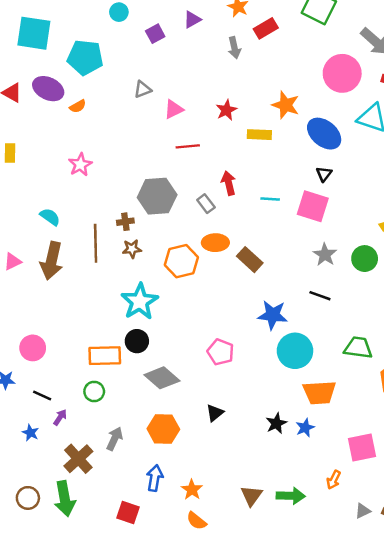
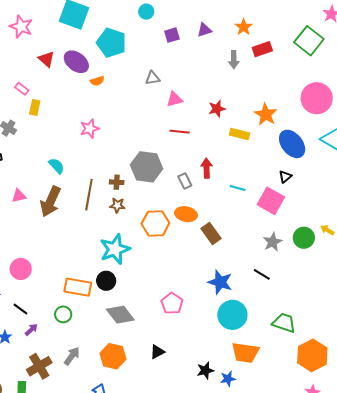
green circle: (365, 259) -> (304, 238), moved

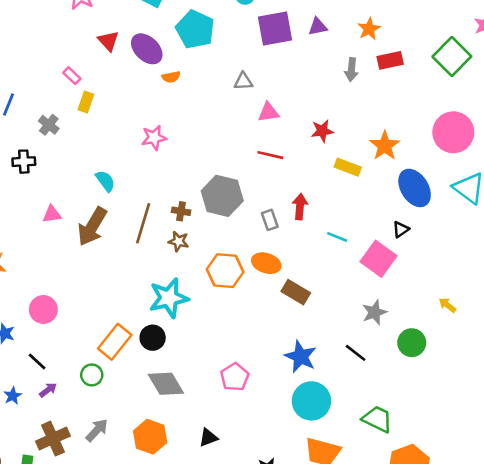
purple square: (172, 35) -> (275, 29), size x1.8
brown rectangle: (211, 234) -> (296, 292), turned -30
green circle: (304, 238) -> (412, 343), moved
orange rectangle: (78, 287) -> (115, 342), turned -68

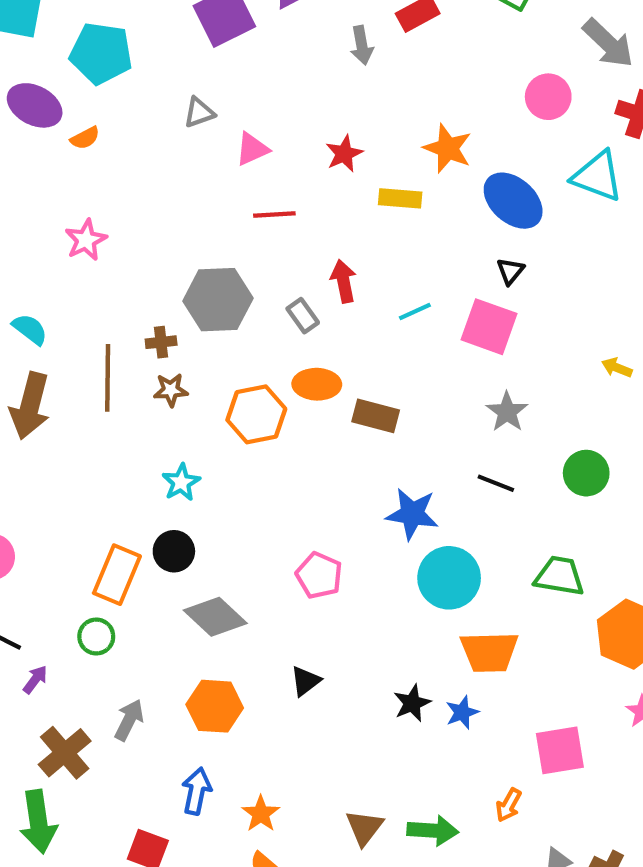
pink circle: (453, 132) -> (548, 97), size x0.7
cyan line: (337, 237) -> (415, 312), turned -30
cyan star: (169, 298) -> (181, 482), size x0.6
green circle: (412, 343) -> (586, 473), moved

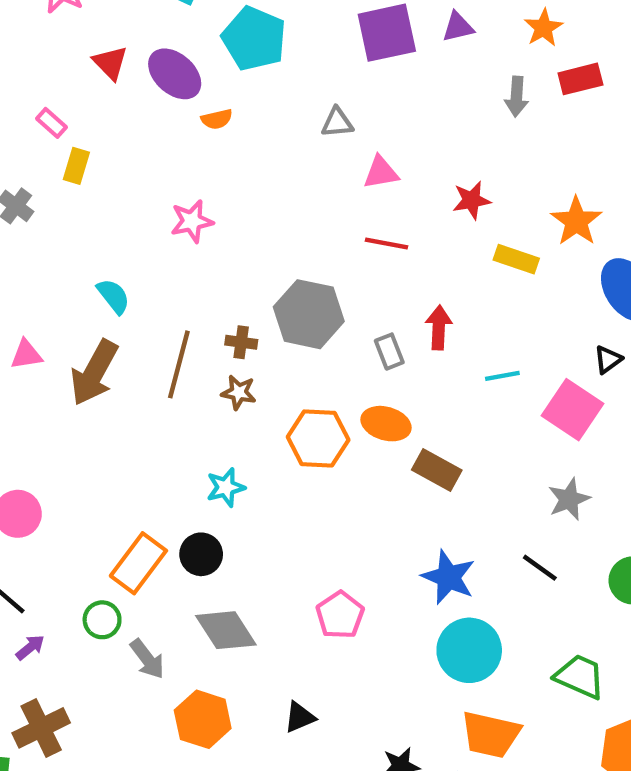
gray arrow: (129, 720) -> (147, 659), moved, turned 102

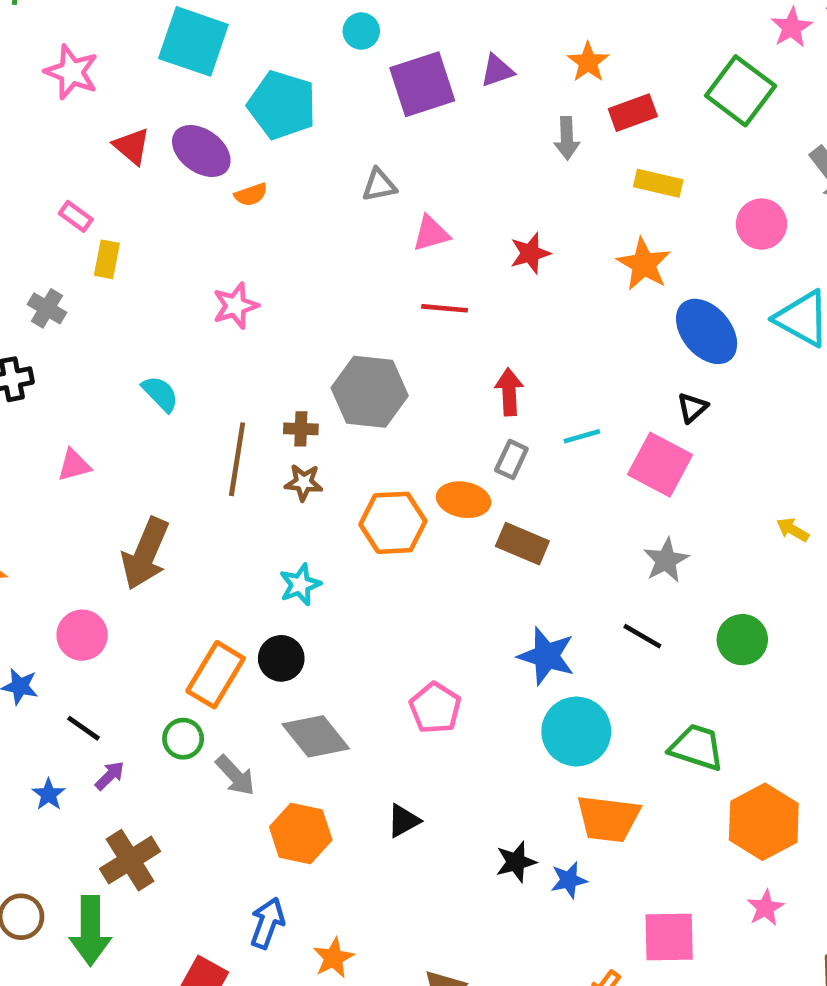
yellow rectangle: (516, 259) -> (658, 183), moved
gray rectangle: (389, 352) -> (511, 459), moved, turned 52
brown arrow: (94, 373) -> (145, 554), moved

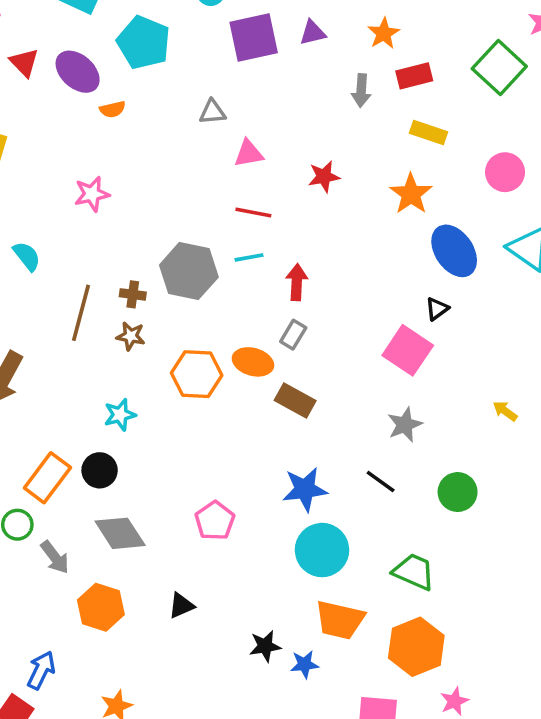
cyan line: (582, 436) -> (249, 257), moved
blue star: (546, 656) -> (305, 489), turned -30
orange hexagon: (764, 822) -> (416, 647), moved
blue arrow: (267, 923) -> (41, 670), moved

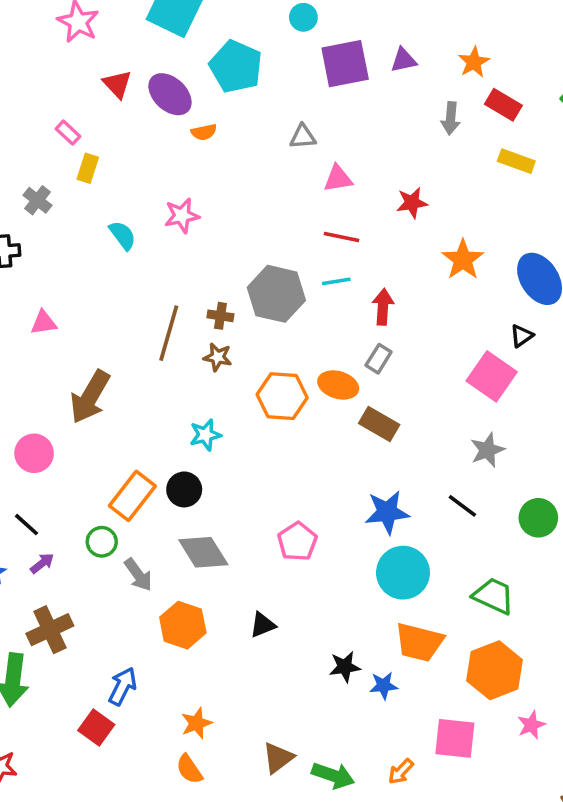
red rectangle: (414, 76) -> (503, 105), turned 44
orange star: (411, 194) -> (463, 260), moved
cyan semicircle: (27, 256) -> (123, 235), moved

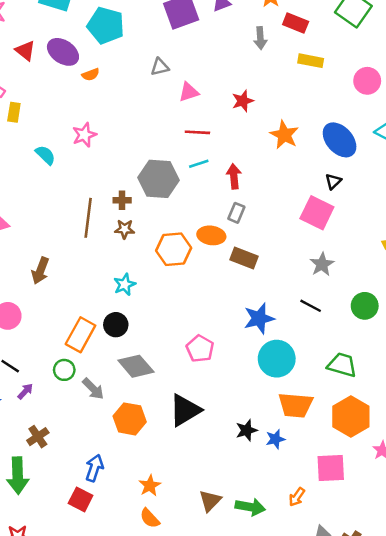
brown arrow: (90, 397) -> (40, 271), size x0.7
black triangle: (263, 625) -> (185, 410), size x1.8
brown cross: (50, 630) -> (38, 437), size x0.7

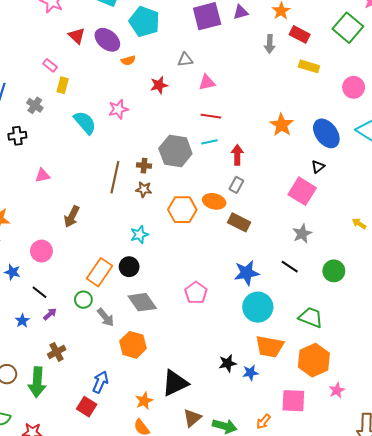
red star: (243, 101) -> (159, 85), moved
cyan semicircle: (45, 155) -> (85, 123), size x1.4
black triangle: (185, 410) -> (175, 383), moved

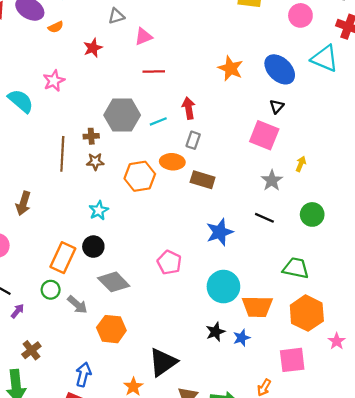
cyan line: (209, 142) -> (158, 121), moved
yellow arrow: (359, 224) -> (301, 164), moved, turned 88
cyan circle: (258, 307) -> (223, 287), moved

